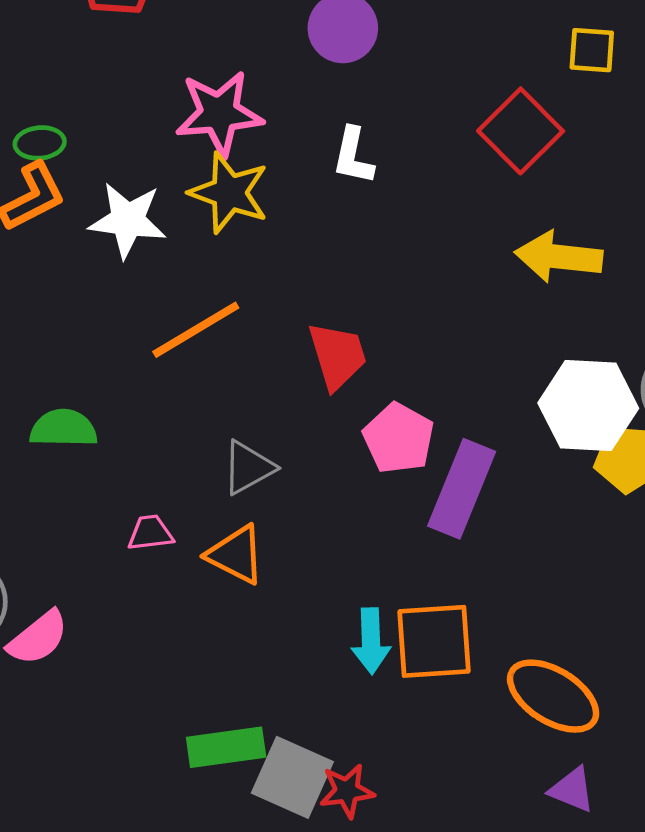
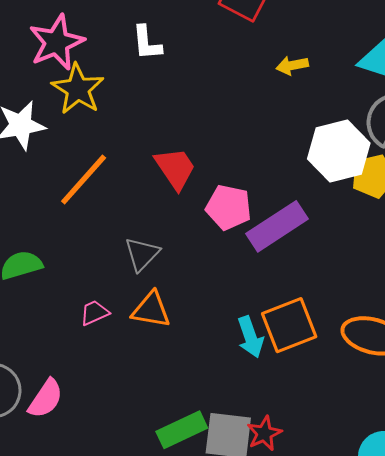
yellow star: (229, 193) -> (78, 89), turned 30
yellow arrow: (559, 257) -> (292, 65), size x0.6
purple rectangle: (462, 489) -> (277, 226), turned 52

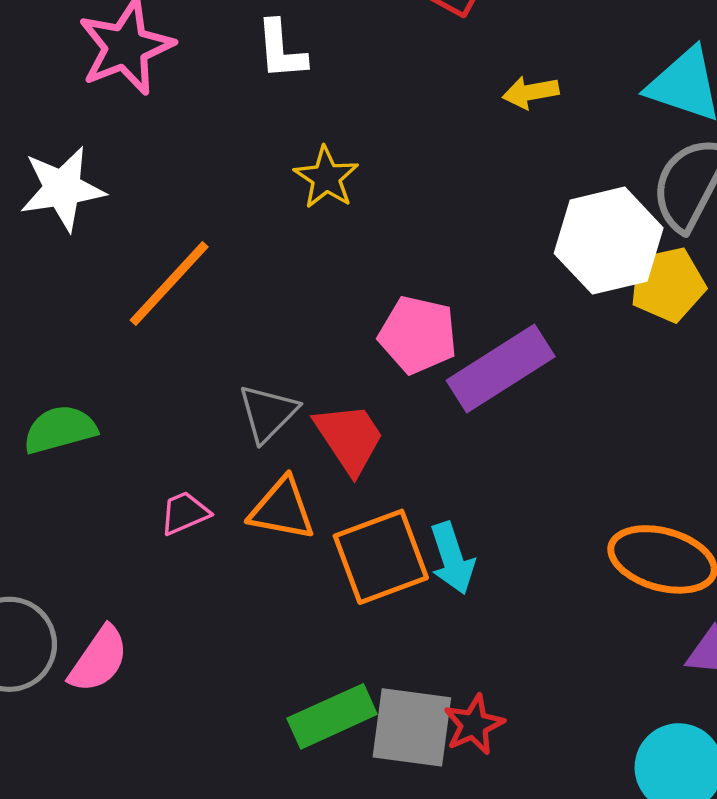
yellow star: (78, 89) -> (326, 178), moved, size x0.7
red trapezoid: (175, 168) -> (349, 438), moved
orange square: (289, 325) -> (381, 557), moved

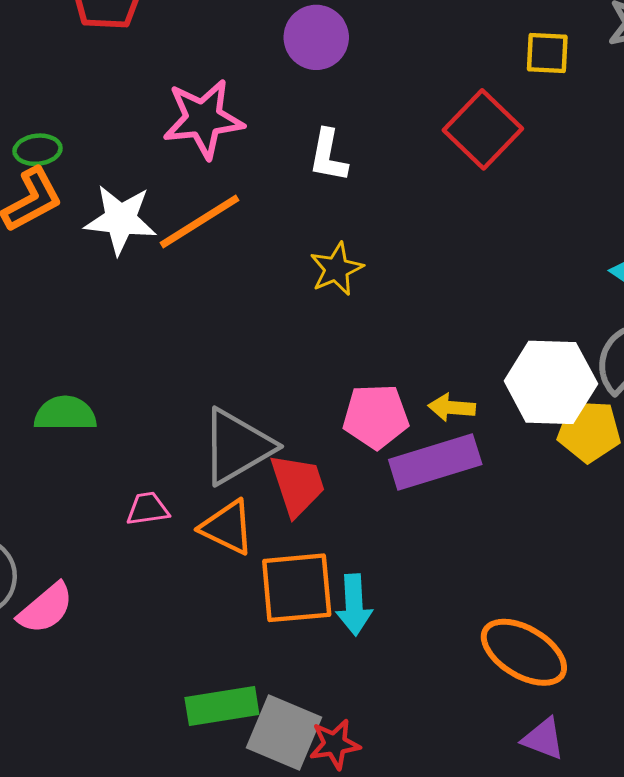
yellow arrow: (531, 92) -> (452, 408), moved
orange line: (169, 283) -> (199, 222), moved
pink pentagon: (418, 335) -> (376, 416), turned -30
gray triangle: (268, 413) -> (237, 446), size x1.5

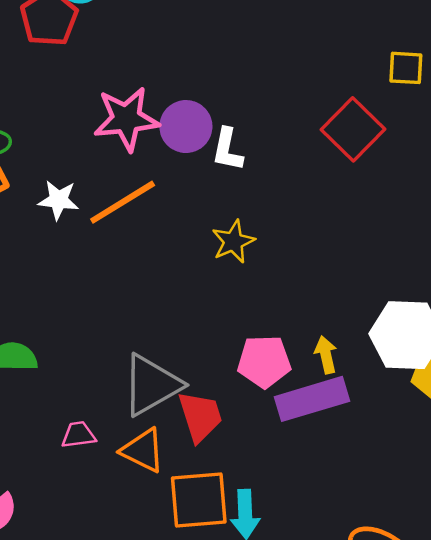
purple circle: (316, 37) -> (186, 127), moved
white star: (121, 220) -> (59, 200), size x0.7
yellow arrow: (452, 408) -> (326, 355), turned 72

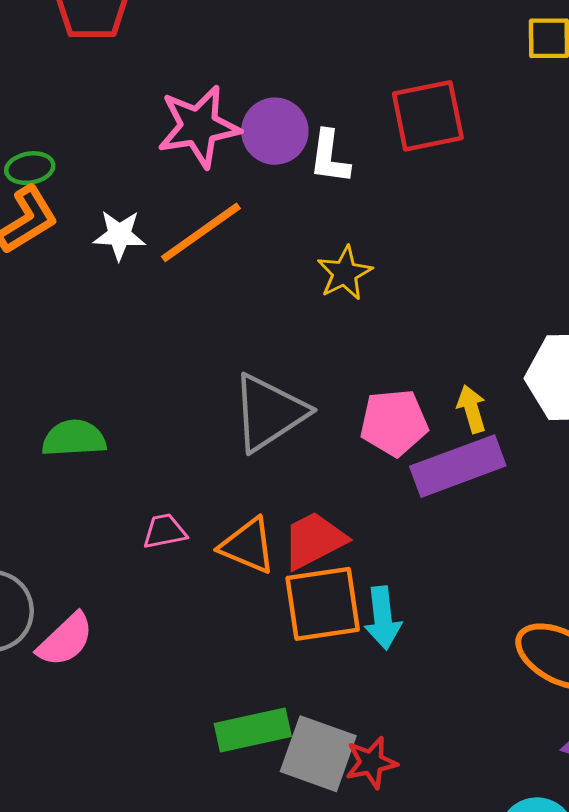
red square: (353, 129) -> (428, 116), moved, turned 38
gray triangle: (151, 385) -> (269, 413), moved
red trapezoid: (200, 416) -> (314, 540), moved, turned -96

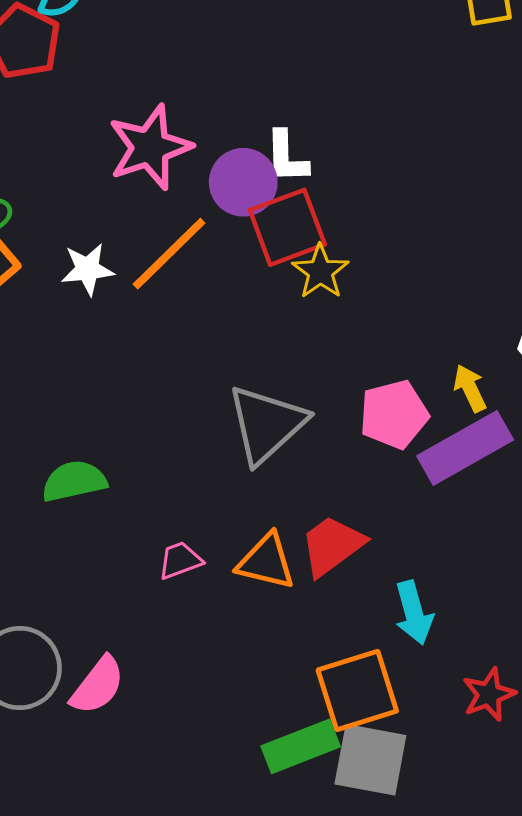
red square: (428, 116) -> (287, 227), moved
purple circle: (275, 131) -> (243, 182), moved
orange square: (323, 604) -> (357, 690), moved
red star: (371, 762) -> (489, 694), moved

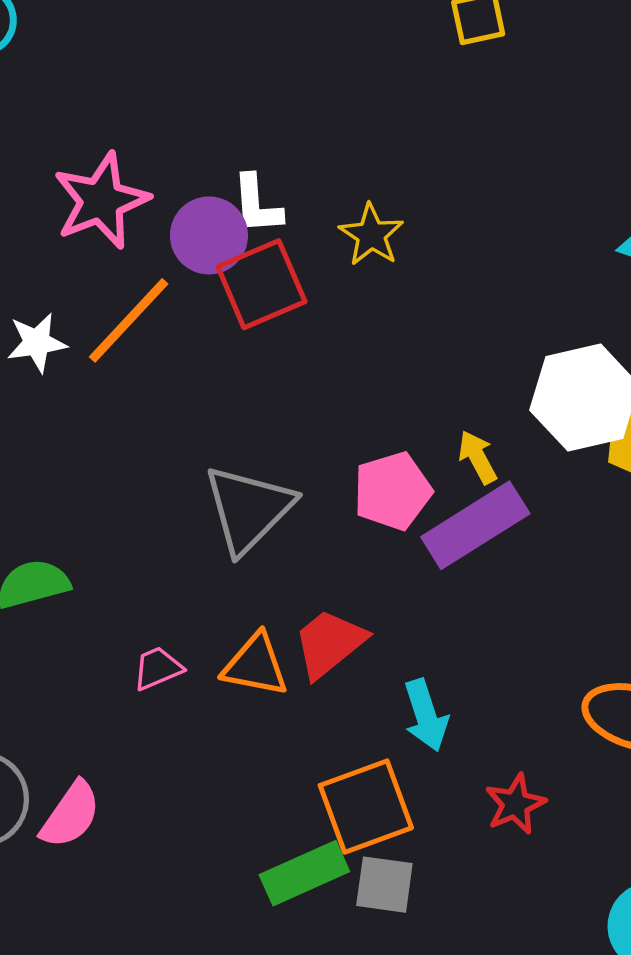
yellow star: (320, 272) -> (371, 235), moved
gray square: (370, 760) -> (384, 885), size x0.7

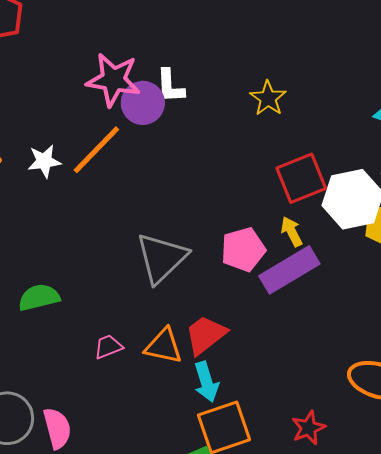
pink star: (101, 201) -> (113, 80), moved, turned 30
yellow star: (371, 235) -> (268, 98), moved
red square: (261, 284) -> (301, 178), moved
cyan arrow: (426, 715) -> (206, 382), moved
pink semicircle: (71, 815) -> (57, 428), turned -51

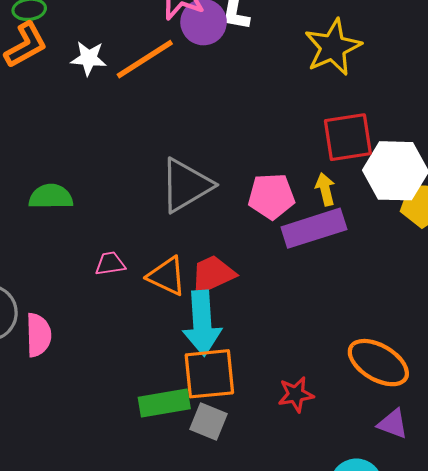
yellow star: (268, 98) -> (333, 47), size x1.5
cyan arrow: (206, 382) -> (202, 323), size x1.5

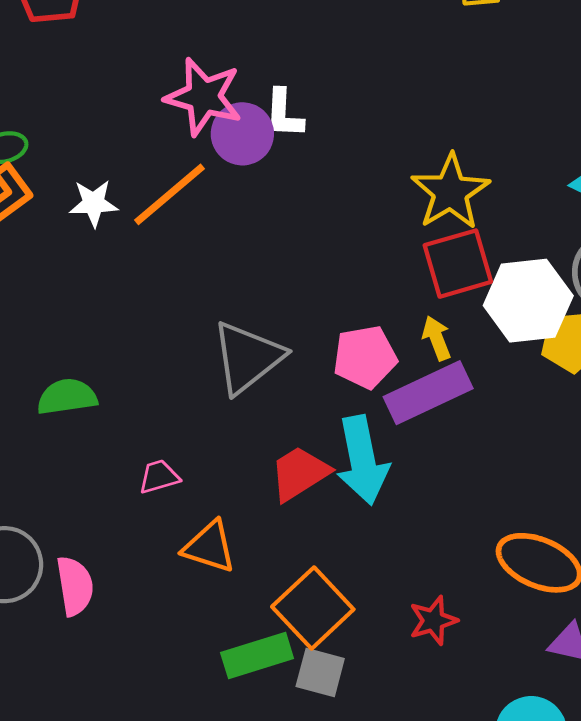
yellow star: (333, 47) -> (450, 192), moved
orange triangle: (167, 276) -> (209, 547), moved
cyan arrow: (202, 323) -> (362, 460), moved
orange square: (209, 374) -> (313, 608), turned -30

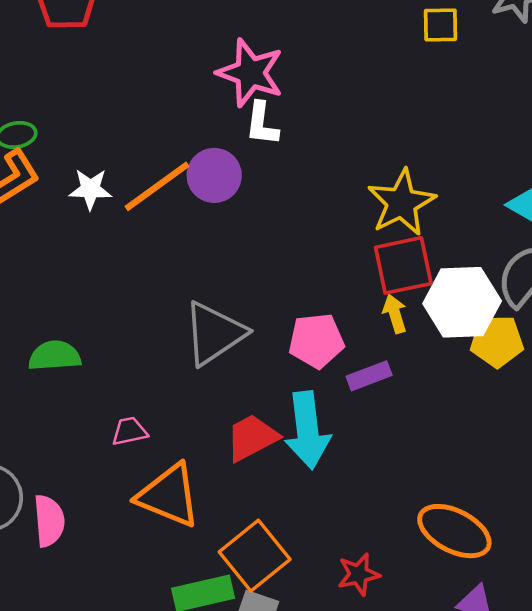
pink star: (204, 97) -> (250, 73), moved
purple circle: (242, 134) -> (214, 175), moved
yellow arrow: (437, 338) -> (395, 314), moved
purple rectangle: (428, 393) -> (369, 376), size x0.6
orange triangle: (209, 547) -> (169, 496), size x1.4

